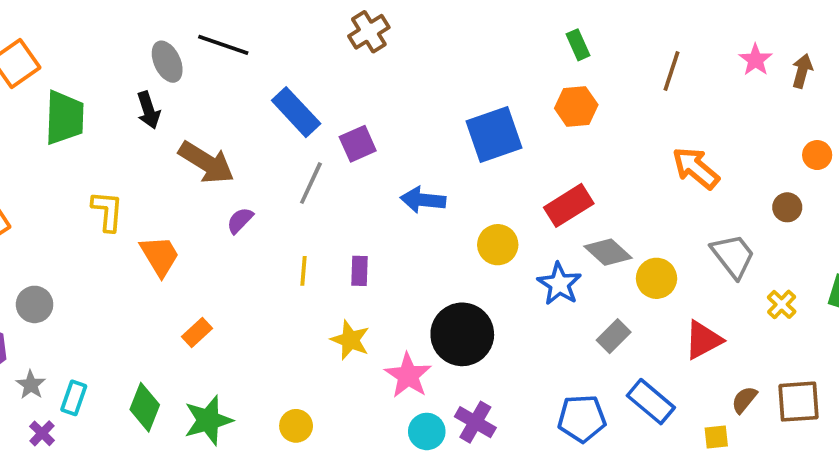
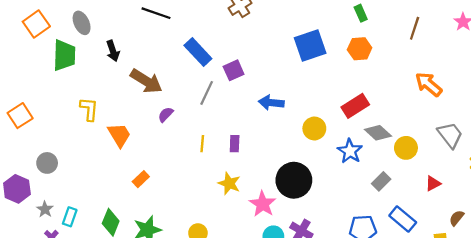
gray ellipse: (167, 62) -> (82, 23), moved
blue square: (494, 134) -> (310, 46), moved
red triangle: (703, 340) -> (433, 183), size x0.7

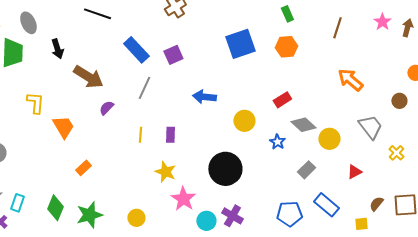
purple square: (234, 70) -> (173, 55), moved
red rectangle: (355, 106) -> (282, 100), size x0.7
blue star: (350, 151) -> (277, 142), size x0.7
pink star: (263, 204) -> (183, 199), moved

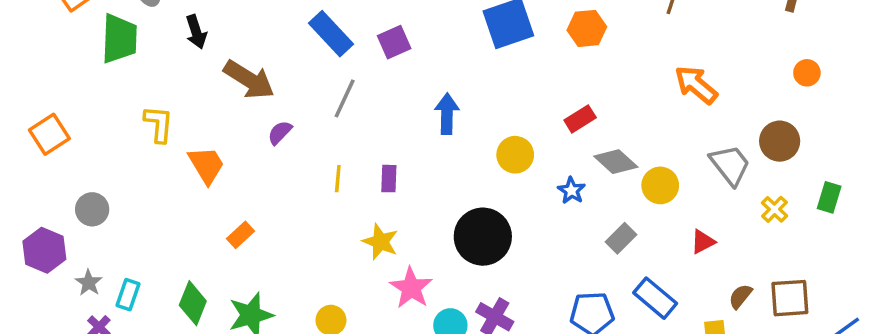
blue arrow: (204, 97) -> (447, 114), turned 85
brown circle: (399, 101) -> (780, 141), moved, size x1.5

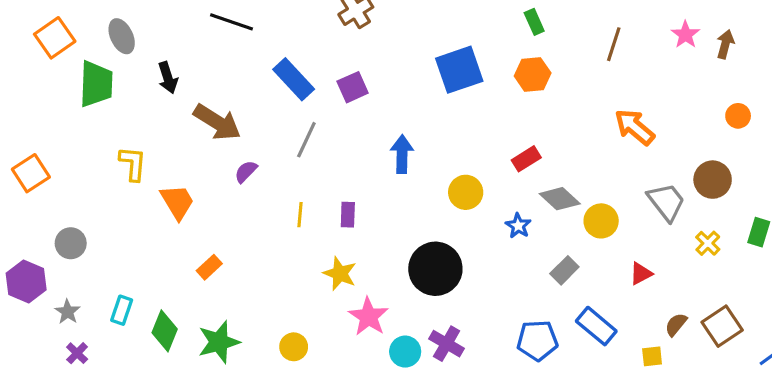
cyan rectangle: (128, 295) -> (122, 310), moved
brown square: (790, 298) -> (722, 326), turned -30

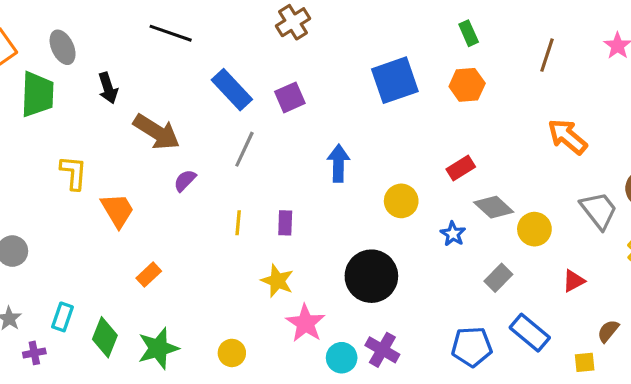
purple cross: (77, 353) -> (34, 353), moved, turned 35

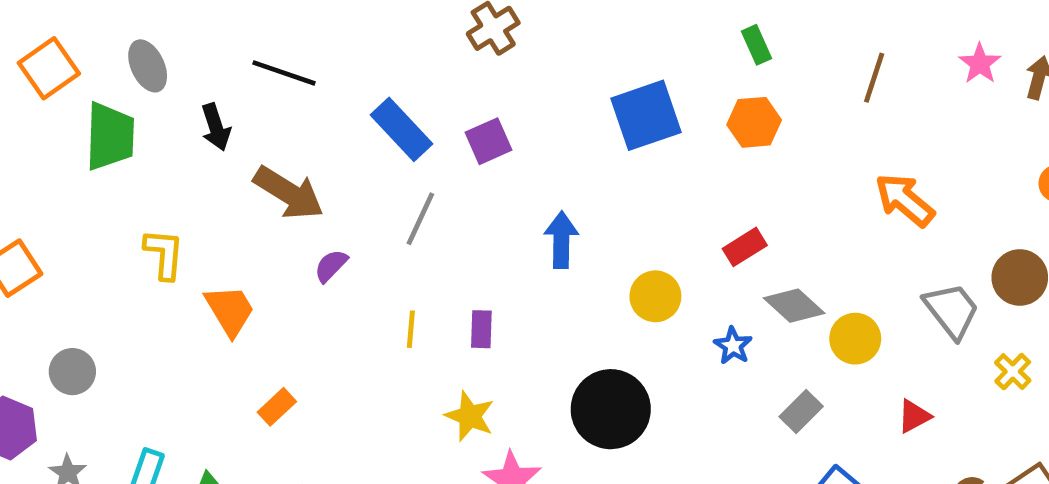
black line: (171, 33) -> (284, 73), moved

